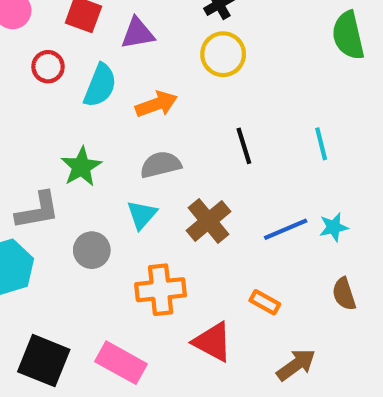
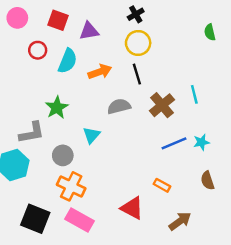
green semicircle: (348, 35) -> (210, 32), size x0.6
black line: (244, 146) -> (137, 74), moved
gray semicircle: (161, 165) -> (119, 106), moved
brown cross: (209, 221) -> (162, 105), moved
orange cross: (161, 290) -> (71, 186), moved, turned 32

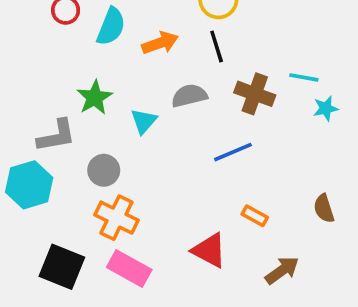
cyan line: (194, 94) -> (304, 77), turned -66
brown cross: (162, 105) -> (255, 94), turned -30
cyan triangle: (91, 135) -> (144, 121), moved
cyan star: (201, 142) -> (326, 108), moved
blue line: (174, 143) -> (233, 152), moved

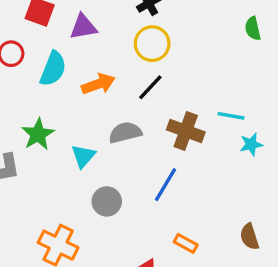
black line: (217, 47) -> (150, 87), turned 60
blue line: (233, 152) -> (166, 185), turned -36
gray circle: (104, 170) -> (107, 201), moved

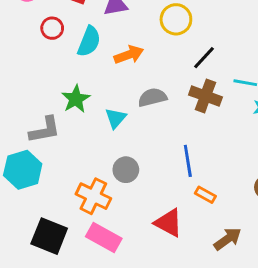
black line: (150, 87) -> (204, 58), moved
blue line: (166, 185) -> (188, 161), moved, turned -40
gray circle: (107, 201) -> (126, 170), moved

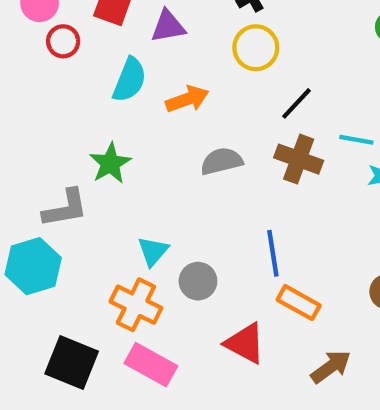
red circle: (52, 28) -> (63, 41), moved
cyan triangle: (116, 118) -> (153, 251), moved
gray circle: (126, 170) -> (198, 281), moved
orange rectangle: (205, 195) -> (299, 303), size x1.4

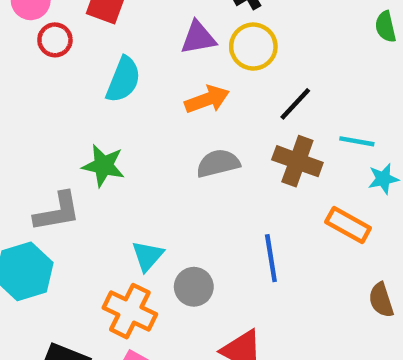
purple triangle: (168, 26) -> (198, 38), moved
orange arrow: (187, 99) -> (207, 99), moved
green star: (110, 163) -> (103, 166), turned -30
orange rectangle: (299, 303) -> (348, 225), moved

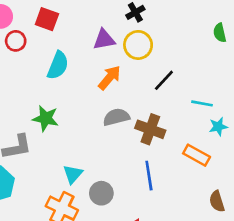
orange arrow: (207, 99) -> (110, 78), turned -30
brown cross: (297, 161) -> (150, 129), moved

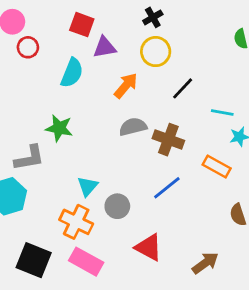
red square: (47, 19) -> (82, 25), moved
purple triangle: (104, 40) -> (105, 47), moved
blue line: (149, 176) -> (167, 188), turned 60

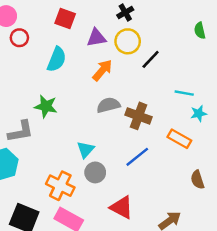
purple triangle: (105, 47) -> (96, 38), moved
black line: (183, 88) -> (151, 59), moved
cyan triangle: (88, 186) -> (86, 150), moved

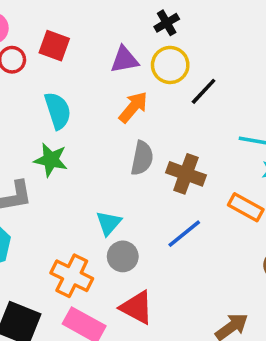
red square: (65, 18) -> (54, 46), moved
cyan semicircle: (57, 59) -> (58, 111), moved, turned -40
gray semicircle: (108, 105) -> (142, 158), turned 115
red triangle: (122, 207) -> (137, 307), moved

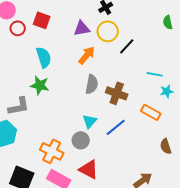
cyan triangle: (109, 223) -> (90, 121), moved

